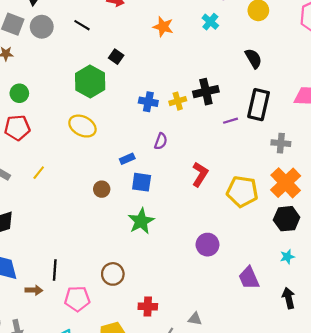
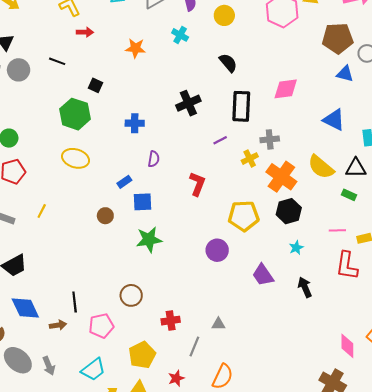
yellow cross: (178, 101) -> (250, 159), moved
purple line: (231, 121) -> (220, 140), moved
yellow pentagon: (242, 191) -> (244, 216), moved
green star: (141, 221) -> (149, 239), turned 30

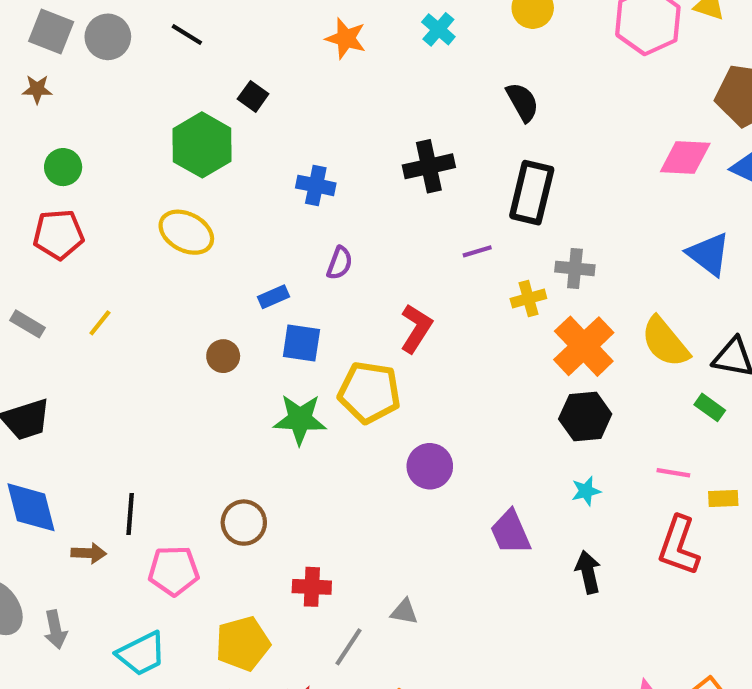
pink diamond: (286, 89) -> (685, 158), moved
yellow pentagon: (244, 216) -> (369, 392), moved

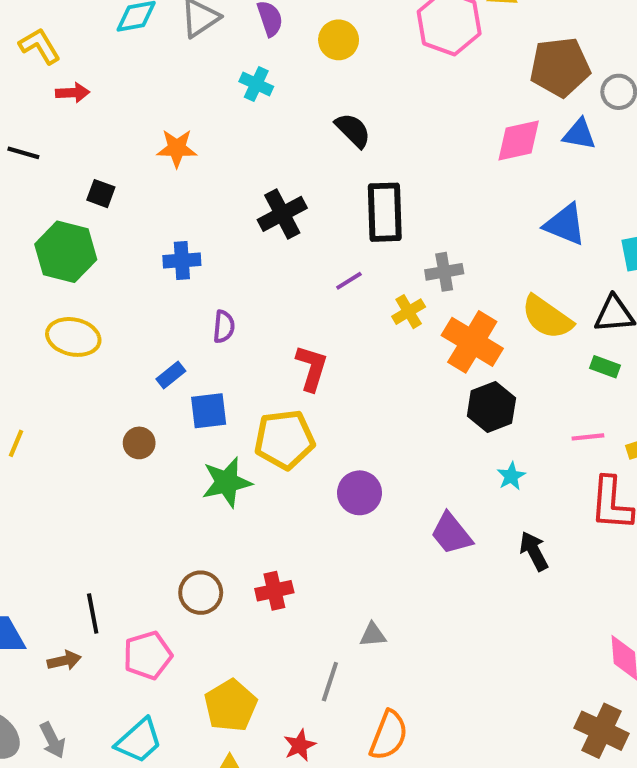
orange star: (346, 38) -> (177, 148), moved
red cross: (312, 587) -> (274, 591), moved

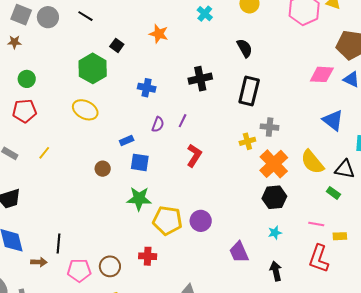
purple line: (349, 281) -> (183, 121), moved, turned -48
yellow pentagon: (284, 439) -> (167, 221), moved
brown circle: (201, 593) -> (110, 266), moved

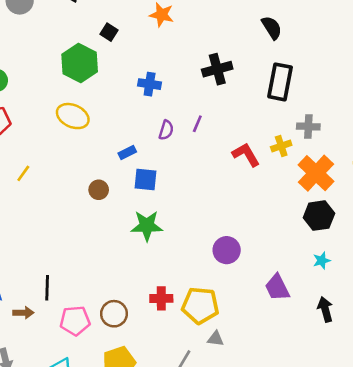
red L-shape: (194, 155) -> (246, 155), moved, turned -60
yellow pentagon: (167, 221) -> (200, 305), moved

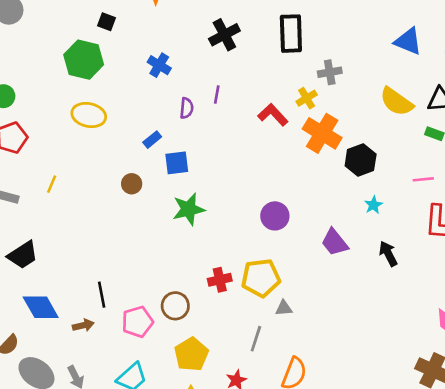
blue cross: (150, 84) -> (159, 65), turned 35
orange cross: (316, 173) -> (322, 133), moved

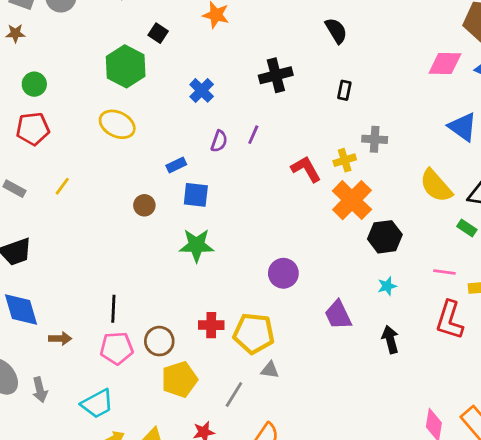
black rectangle: (291, 34) -> (344, 90), size x0.5
black line: (102, 295) -> (113, 309), moved
yellow pentagon: (191, 354) -> (179, 379), moved

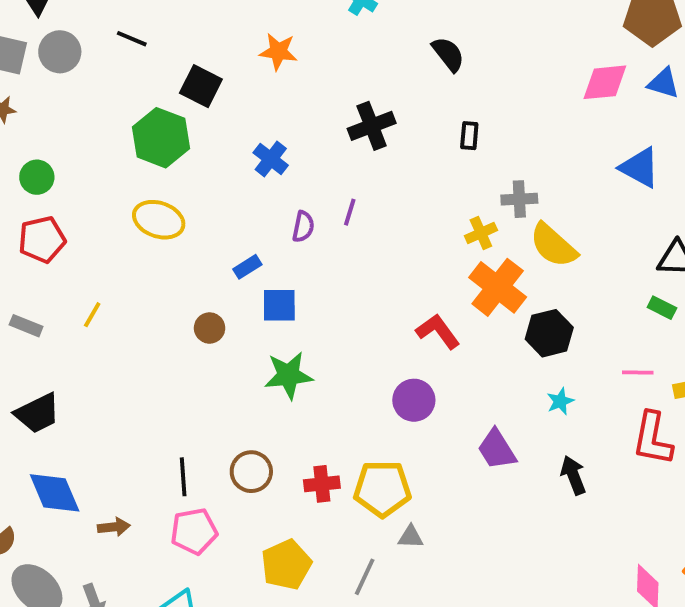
black square: (158, 33) -> (201, 86), size x1.5
red L-shape: (306, 169) -> (438, 331), moved
yellow semicircle: (436, 186) -> (553, 245), moved
brown circle: (159, 341) -> (251, 472), moved

